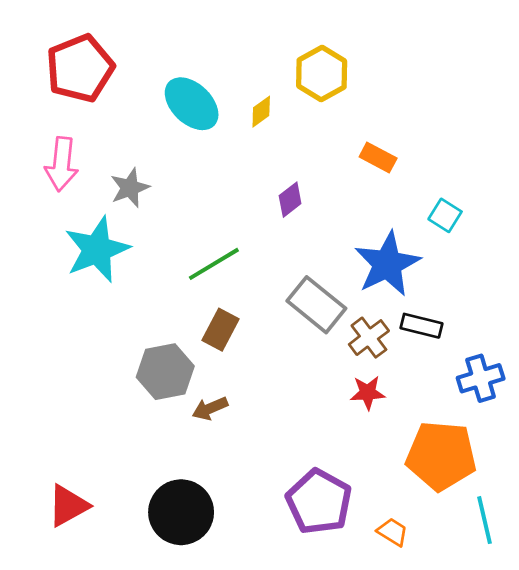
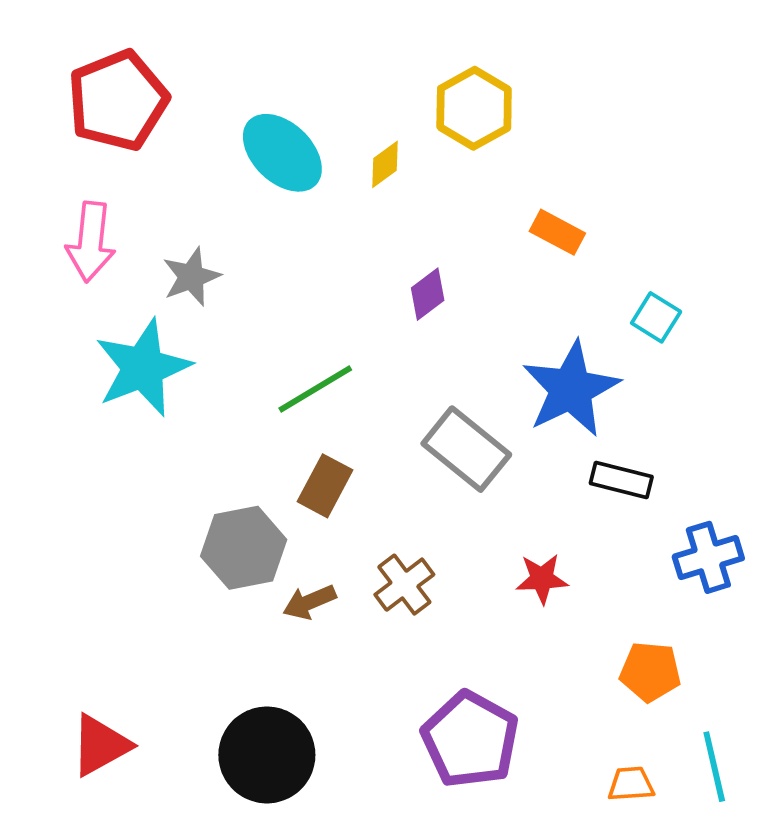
brown cross: (369, 338) -> (404, 585), moved
orange pentagon: (441, 456) -> (650, 672), size x0.6
orange trapezoid: (393, 532) -> (631, 784), moved, turned -36

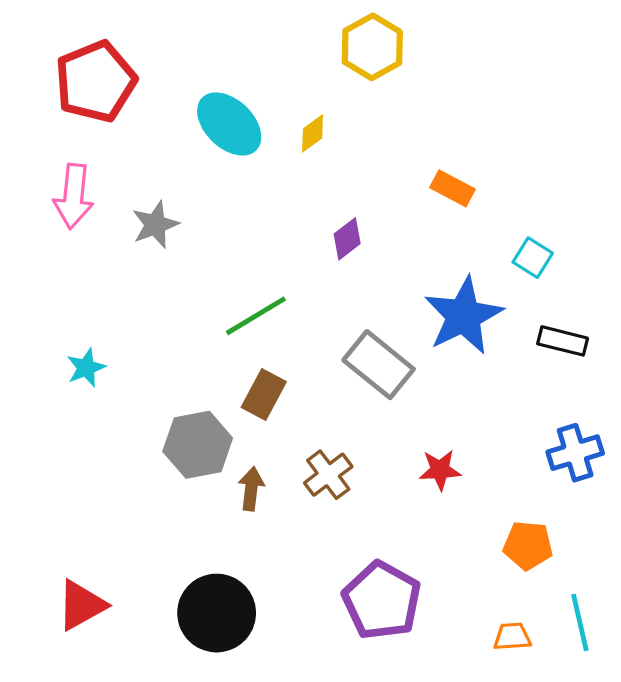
yellow hexagon: (474, 108) -> (372, 47), moved
cyan star: (143, 368) -> (86, 368), moved, size x0.5
black rectangle: (621, 480) -> (563, 341), moved
brown arrow: (309, 602) -> (251, 489), turned 120

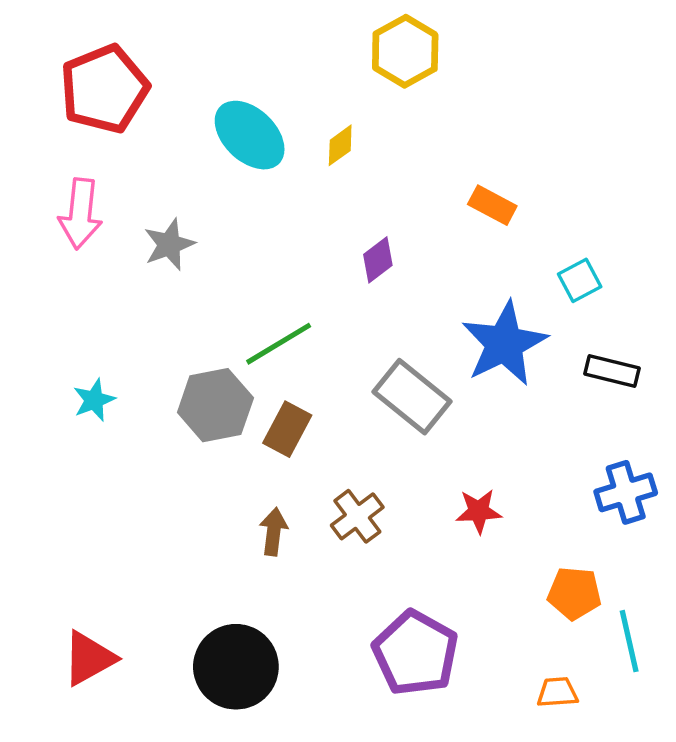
cyan square: (533, 258) -> (580, 280), turned 30
gray hexagon: (198, 445) -> (215, 405), moved
cyan line: (580, 622) -> (629, 641), moved

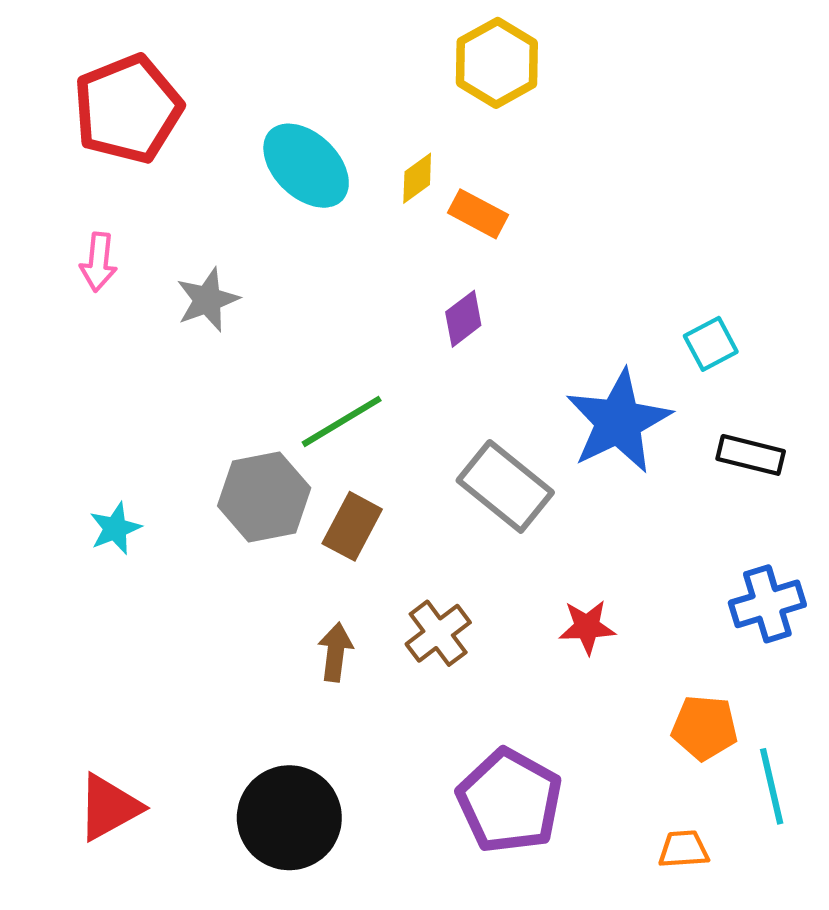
orange rectangle: (492, 205) -> (478, 214), moved
pink arrow: (80, 214) -> (98, 262), size x0.7
cyan star: (94, 400) -> (115, 528), moved

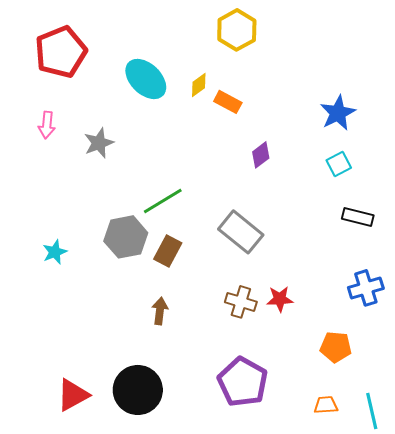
purple diamond: (463, 319) -> (261, 155), moved
blue star: (619, 421) -> (338, 113), moved, size x0.7
brown cross: (438, 633) -> (241, 302), moved, turned -36
cyan line: (772, 786) -> (372, 411), moved
red triangle: (109, 807) -> (73, 395), moved

